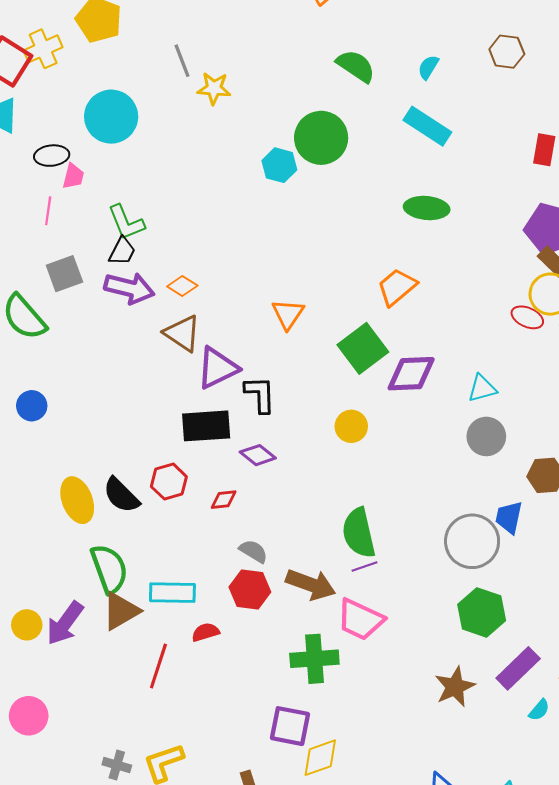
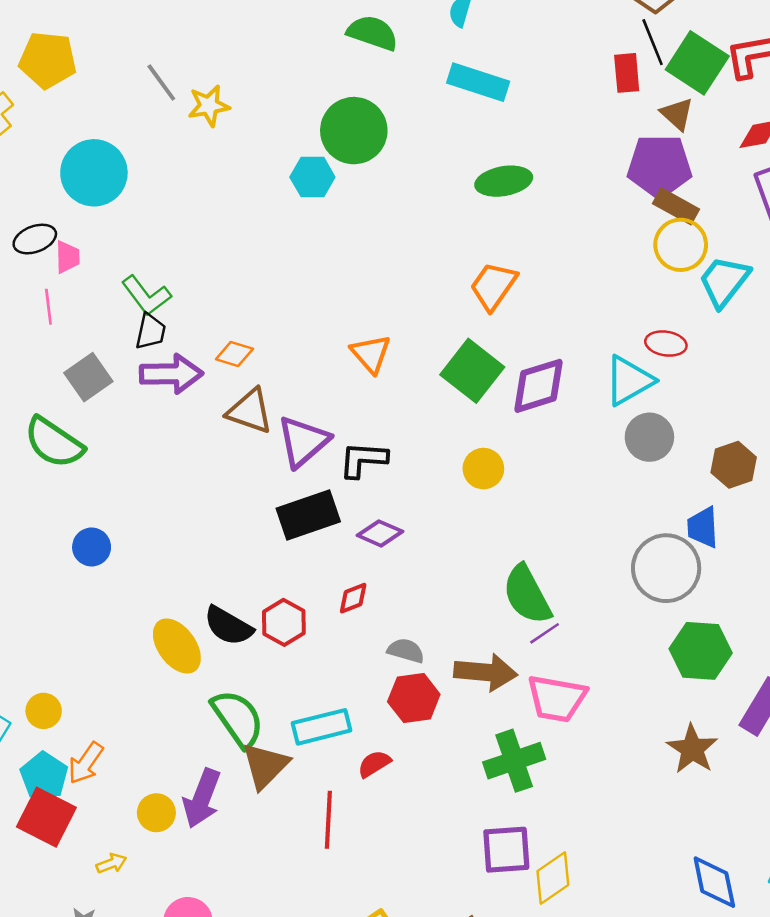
red ellipse: (527, 317) -> (666, 344), moved
cyan triangle: (482, 388) -> (629, 381), size x1.4
black L-shape: (260, 394) -> (363, 460), turned -69
red hexagon: (169, 482) -> (284, 622), moved

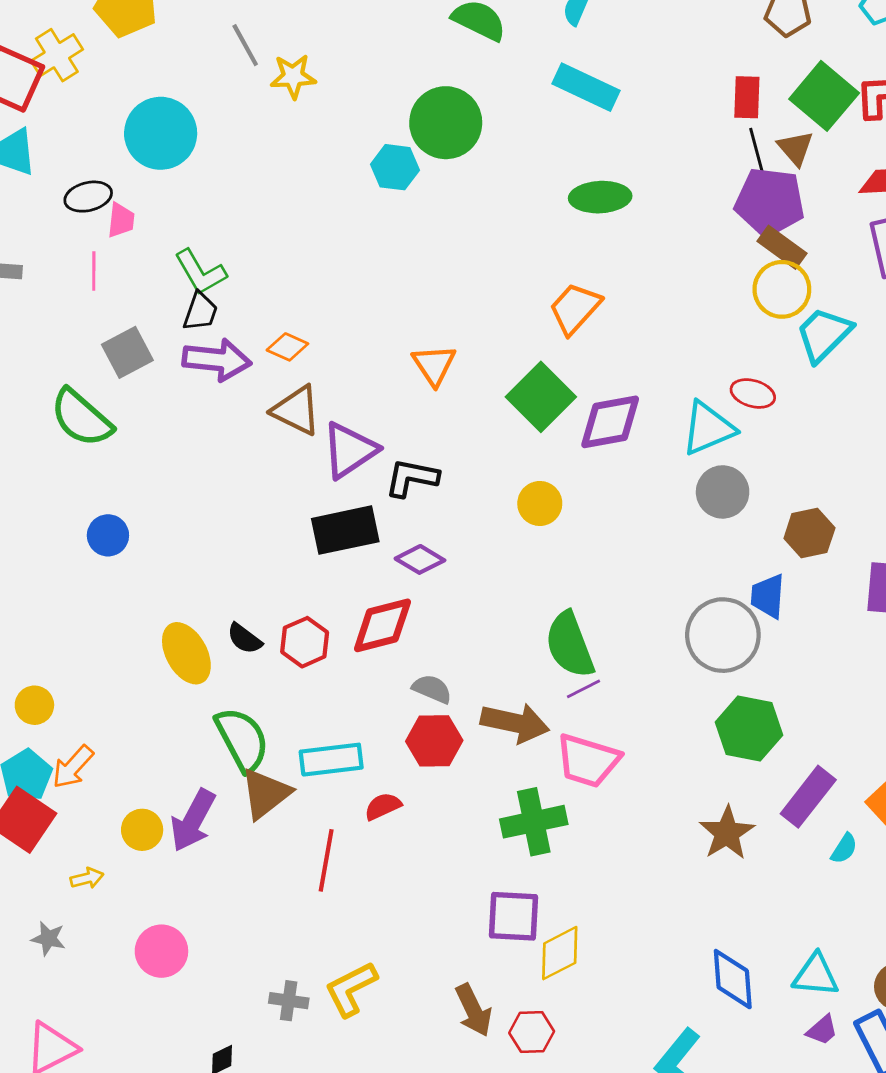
black line: (653, 42) -> (757, 154), moved
red diamond: (353, 598) -> (382, 625), size x1.8
black semicircle: (228, 626) -> (244, 639), size x0.7

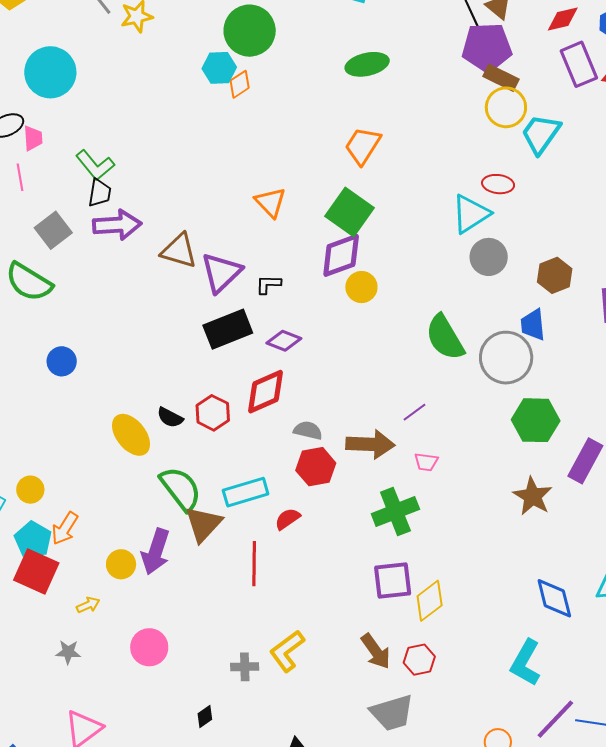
orange diamond: (287, 347) -> (240, 84), moved, turned -48
purple diamond: (610, 422) -> (341, 255), moved
black L-shape: (412, 478) -> (268, 284), size x0.7
green semicircle: (570, 645) -> (445, 337), moved
pink trapezoid: (588, 761) -> (426, 462), size x0.5

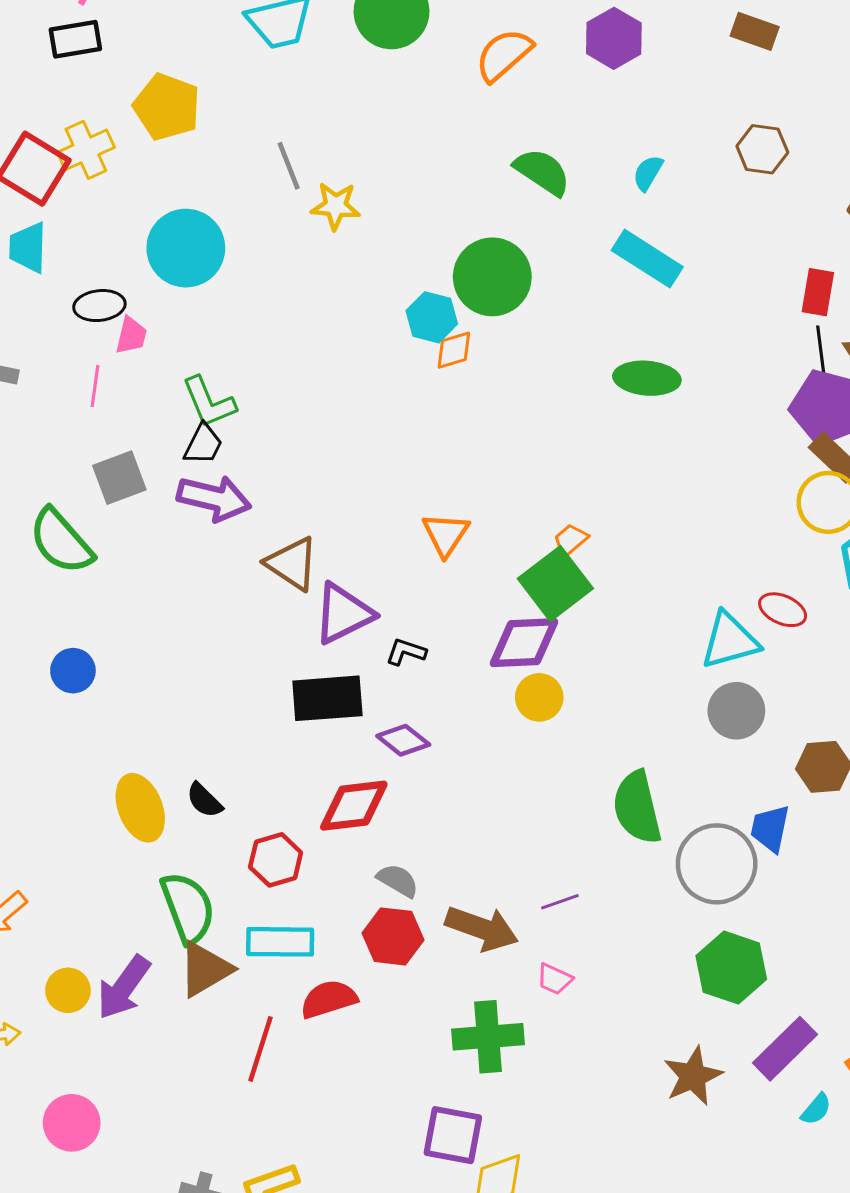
orange trapezoid: (363, 146) -> (570, 540), moved, size x0.6
red hexagon: (213, 413) -> (276, 860), moved
red semicircle: (287, 519) -> (329, 999), size x1.4

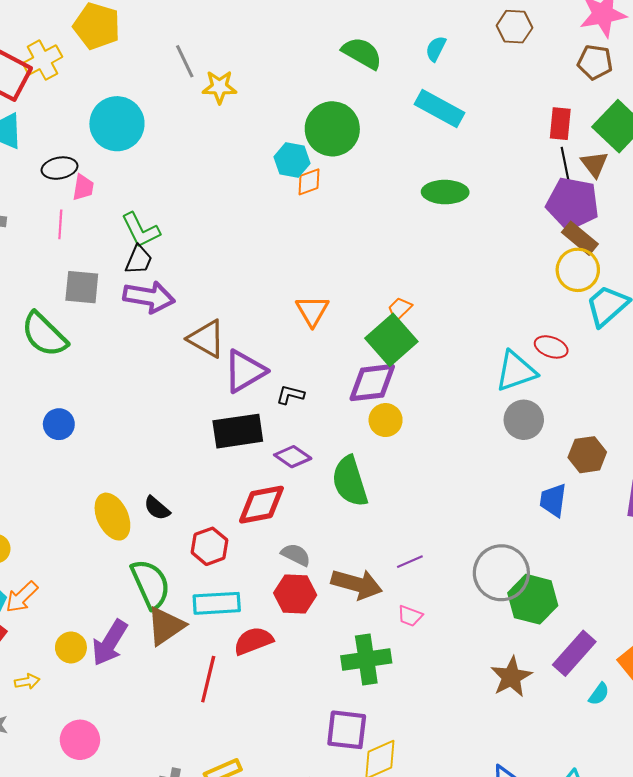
gray square: (119, 478) -> (82, 287), turned 30
green semicircle: (637, 807) -> (350, 481), moved
gray circle: (717, 864) -> (501, 573), moved

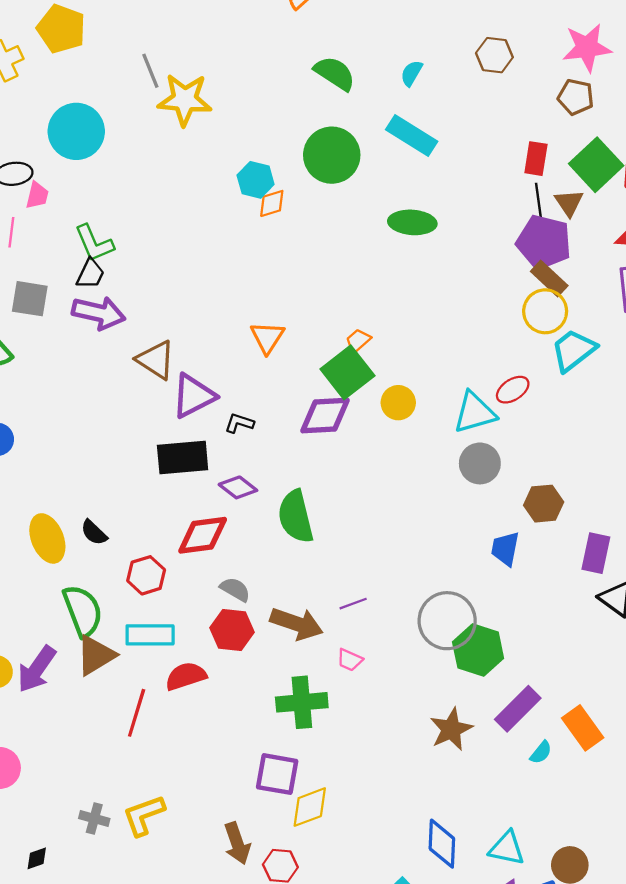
yellow star: (219, 87) -> (185, 100), size x1.5
green circle: (332, 129) -> (332, 155), moved
red ellipse: (551, 347) -> (513, 390), turned -56
yellow circle: (386, 420) -> (398, 403), moved

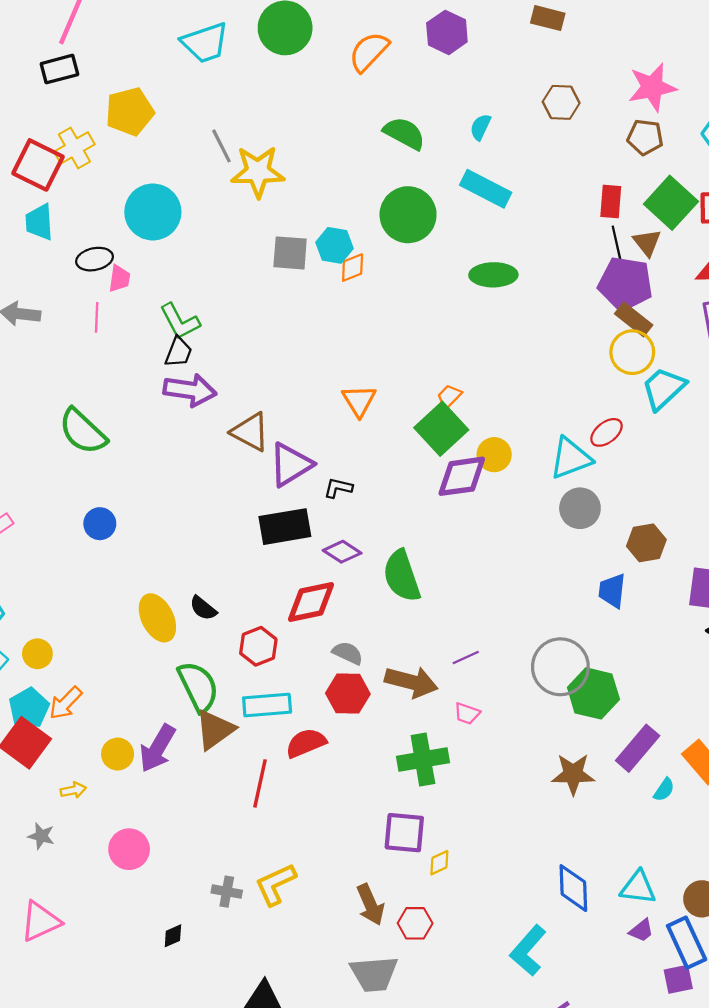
yellow pentagon: (61, 29) -> (130, 112), turned -30
gray square: (30, 299) -> (290, 253), moved
purple diamond: (325, 416) -> (462, 476), moved
brown star: (451, 729) -> (573, 774), turned 30
yellow diamond: (310, 807) -> (439, 863), size x0.6

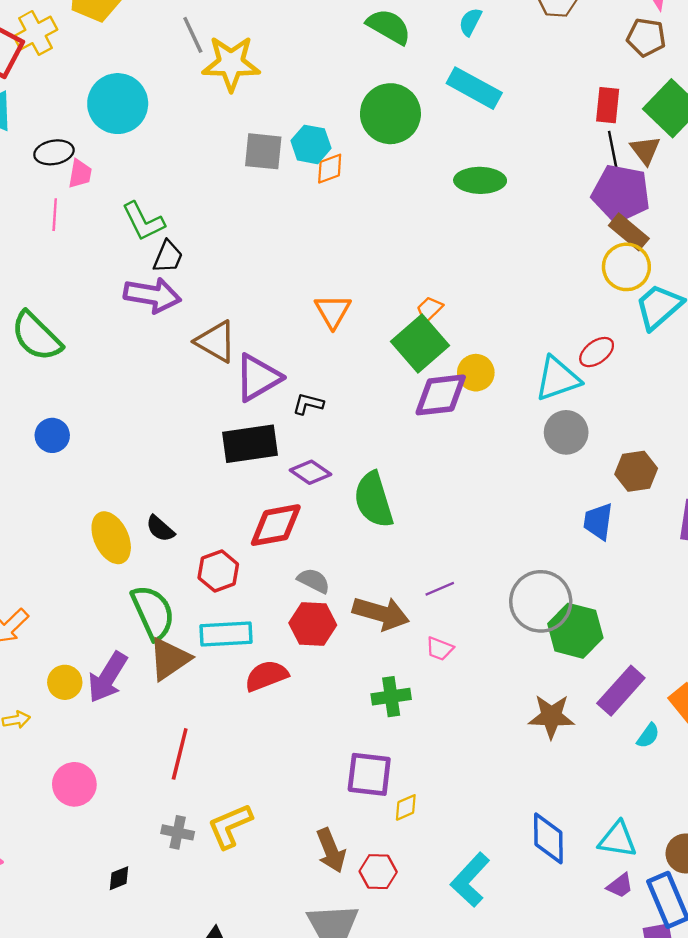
black trapezoid: (178, 352) -> (168, 257), moved
green cross: (423, 759) -> (391, 697), size x0.7
red line: (260, 783) -> (180, 754), moved
cyan L-shape: (528, 950) -> (470, 880), moved

